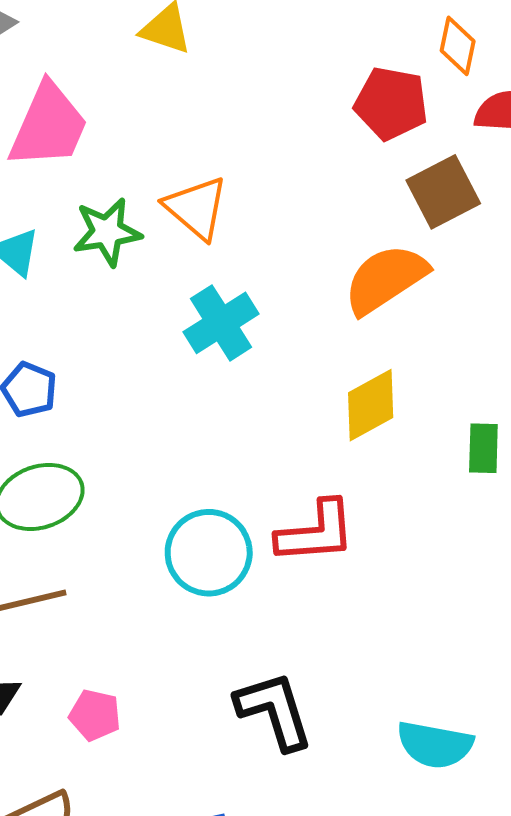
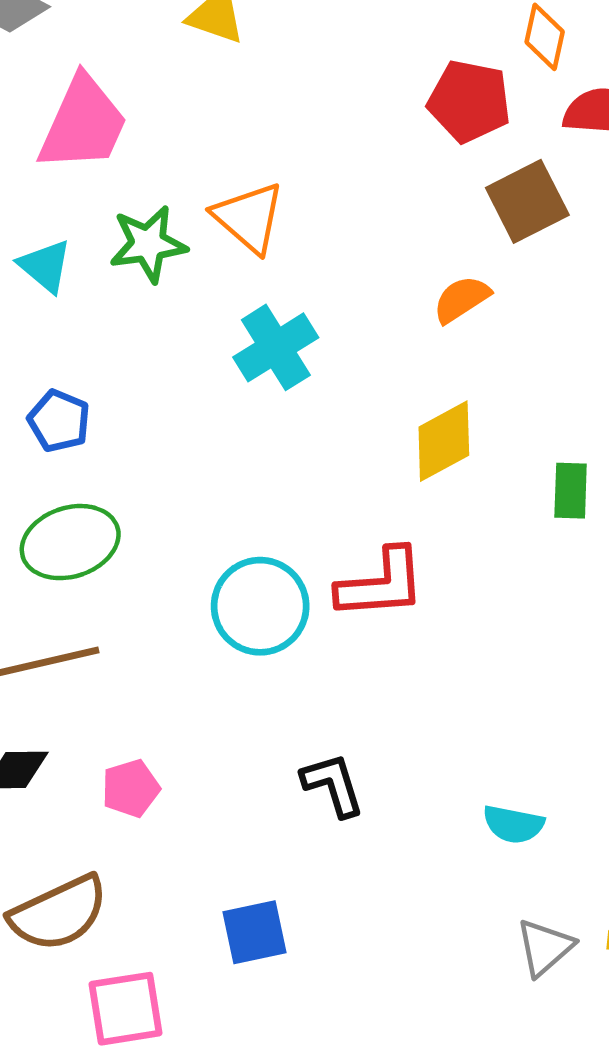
orange semicircle: (386, 279) -> (462, 299), size x0.6
black L-shape: (274, 711) -> (333, 785), size x0.7
pink pentagon: (95, 715) -> (131, 788), turned -30
cyan semicircle: (435, 745) -> (513, 824), size x0.7

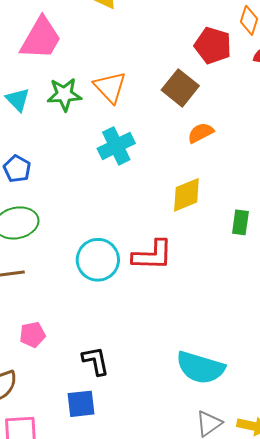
brown square: (527, 201) -> (180, 88), moved, turned -30
black L-shape: (333, 785) -> (96, 361), moved
cyan semicircle: (513, 824) -> (200, 368), size x1.8

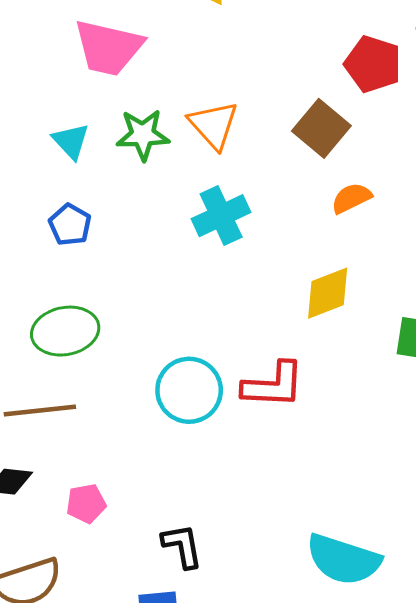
pink trapezoid: (41, 38) -> (108, 48), turned 72
blue pentagon: (17, 169) -> (70, 225), moved

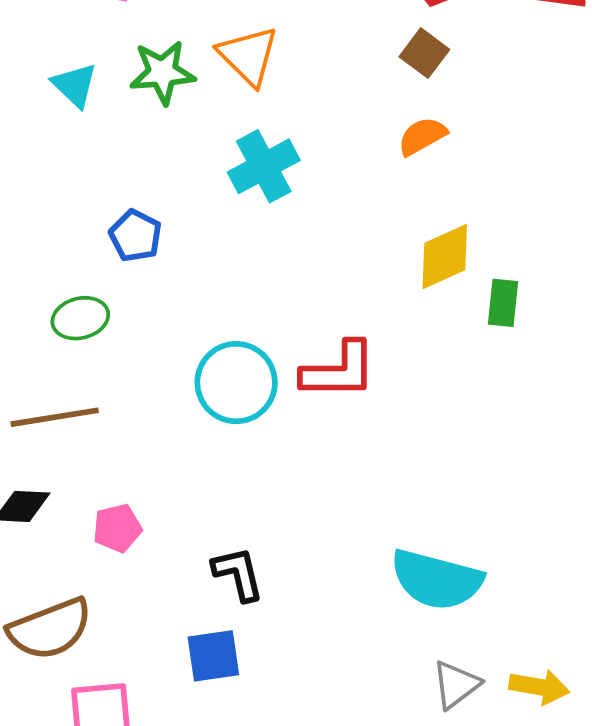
brown square: (321, 128) -> (424, 53), moved, size x0.7
blue pentagon: (70, 225) -> (135, 236), moved
yellow diamond: (328, 293) -> (445, 256), moved
green ellipse: (65, 331) -> (80, 318), size x0.7

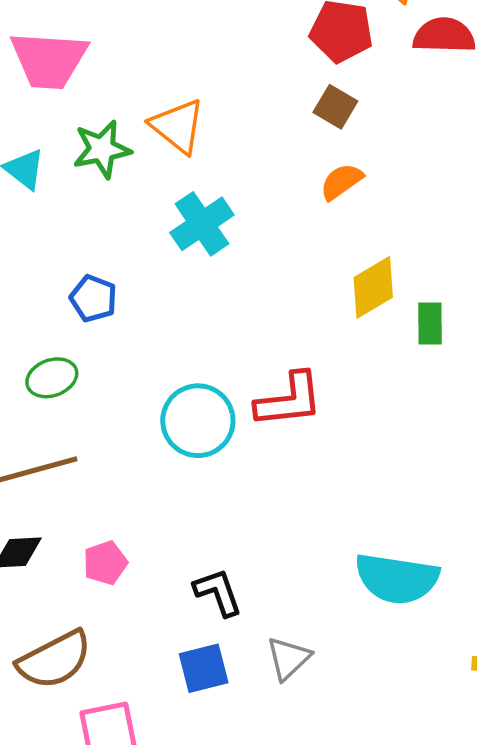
gray triangle: (456, 685) -> (289, 658), moved

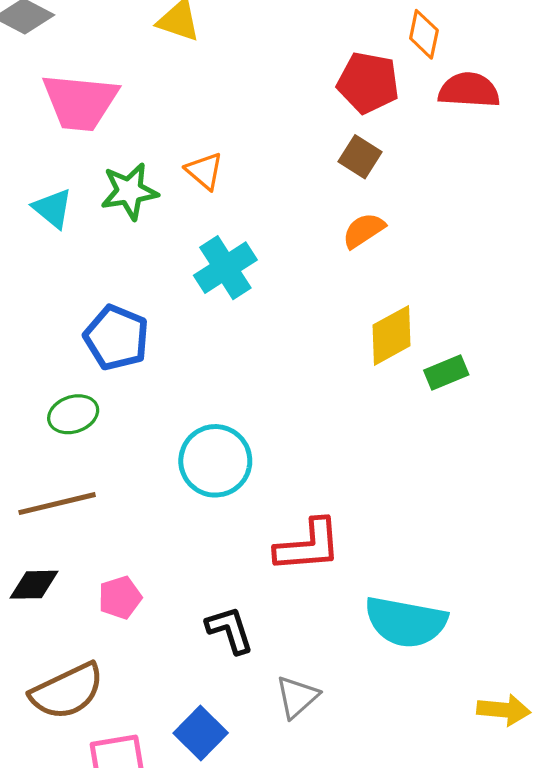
orange triangle: (177, 126) -> (204, 171), size x0.7
blue pentagon: (93, 298) -> (116, 338), size x1.4
green rectangle: (430, 324) -> (446, 373), turned 66
red L-shape: (289, 400) -> (308, 546), moved
blue square: (204, 668) -> (201, 733), moved, turned -33

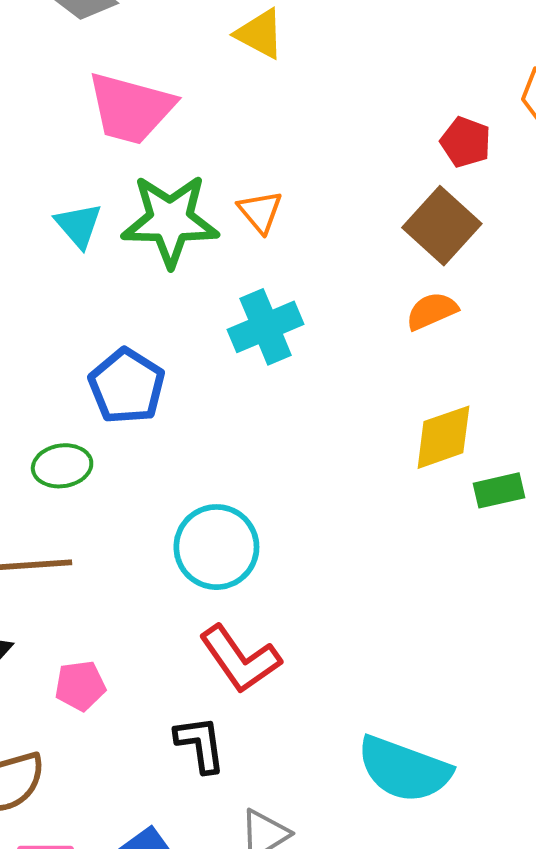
red pentagon: (368, 83) -> (466, 142), size x0.7
brown square: (360, 157) -> (442, 226), size x1.5
green star: (129, 191) -> (170, 220), size x1.4
red L-shape: (308, 546) -> (240, 659), moved, turned 50

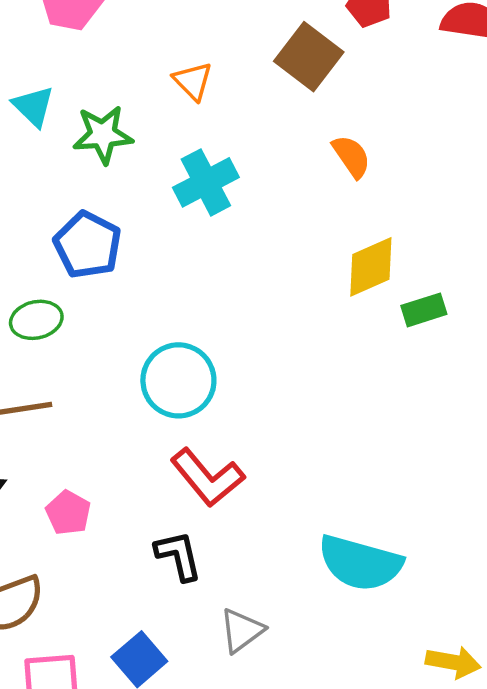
green star: (170, 220) -> (103, 135), moved, size x0.7
brown square: (442, 226) -> (309, 57), moved
orange semicircle: (432, 311) -> (351, 156), turned 84
pink pentagon: (80, 686) -> (68, 513), turned -30

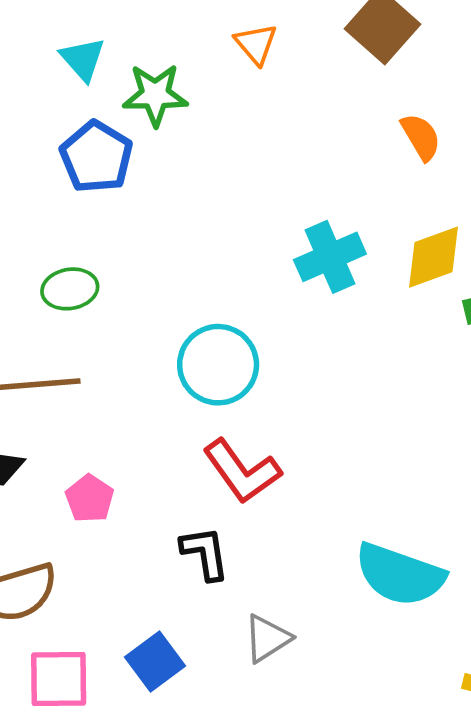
cyan cross: (206, 182) -> (330, 257), moved
blue pentagon: (88, 245) -> (96, 157), moved

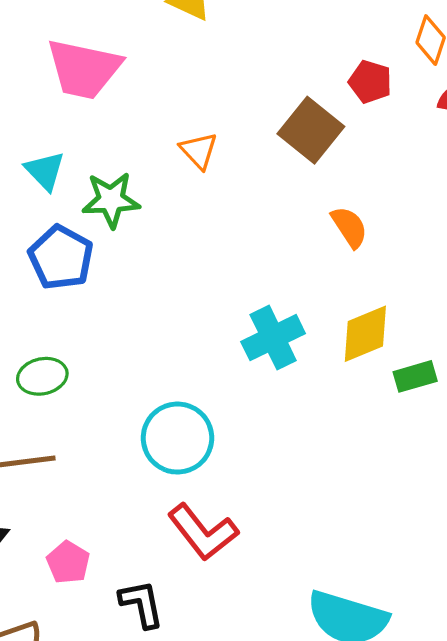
black L-shape: (205, 553) -> (142, 604), moved

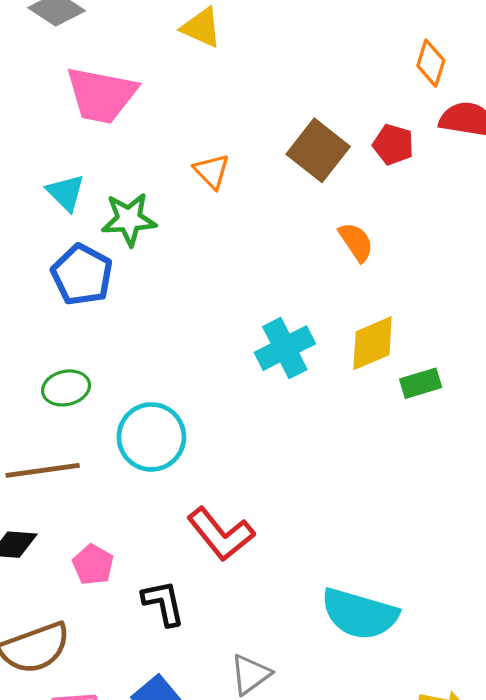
red pentagon: (370, 82) -> (393, 145), moved
cyan circle: (177, 438) -> (151, 437), moved

